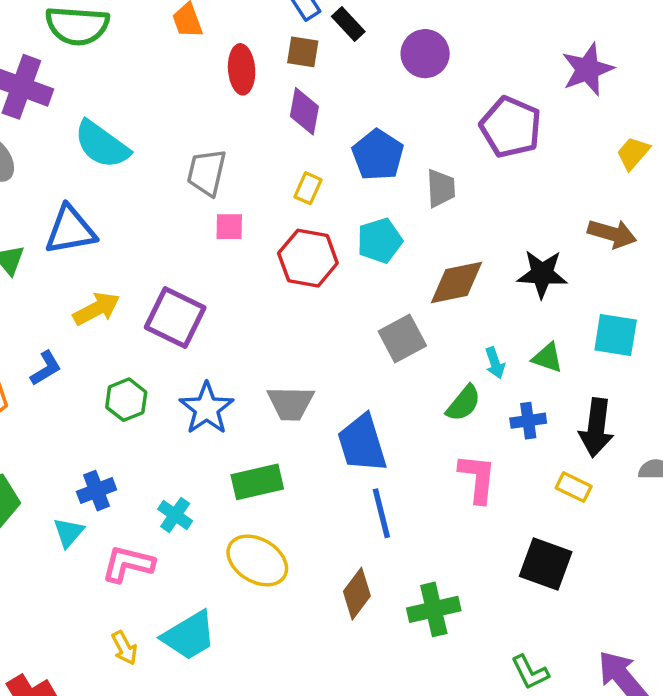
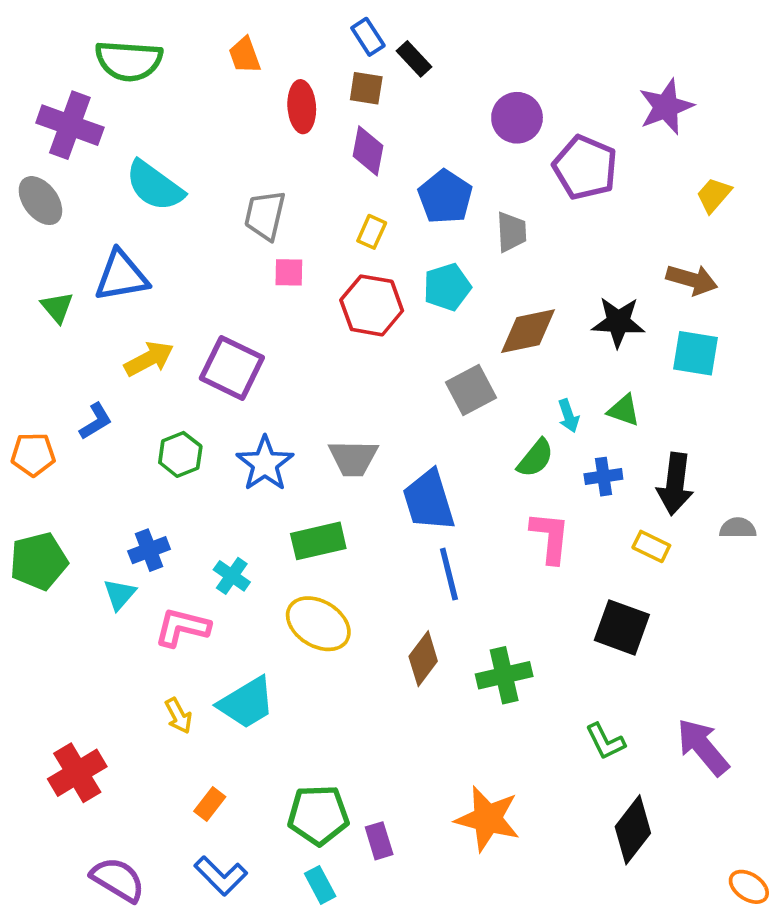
purple circle: (425, 54) -> (517, 118), moved
cyan square: (616, 335) -> (695, 353), moved

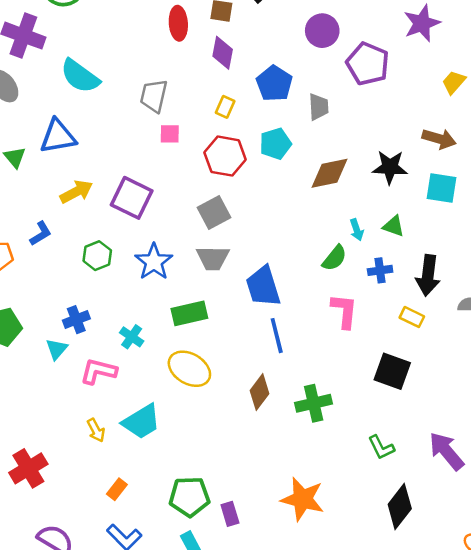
gray square: (471, 390) -> (214, 213), moved

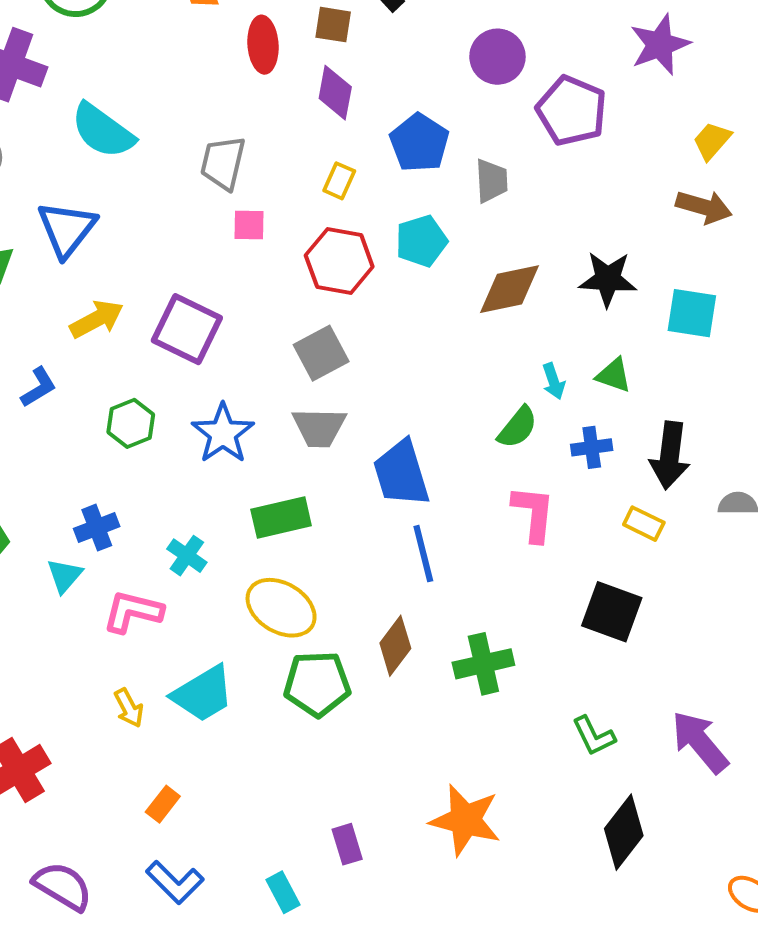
blue triangle: (58, 136) -> (67, 229), turned -42
brown arrow: (439, 139) -> (704, 207), moved
green pentagon: (189, 497) -> (317, 684), moved

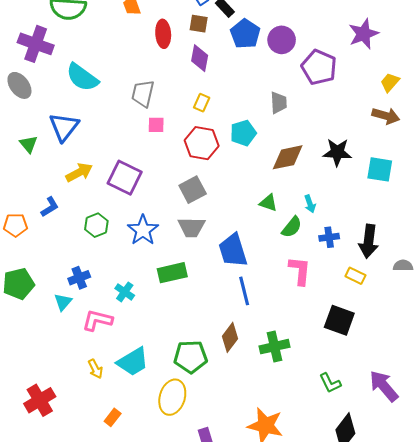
blue pentagon: (419, 143) -> (245, 34), moved
green triangle: (614, 375) -> (268, 203), moved
yellow ellipse: (281, 608) -> (172, 397), moved, turned 76

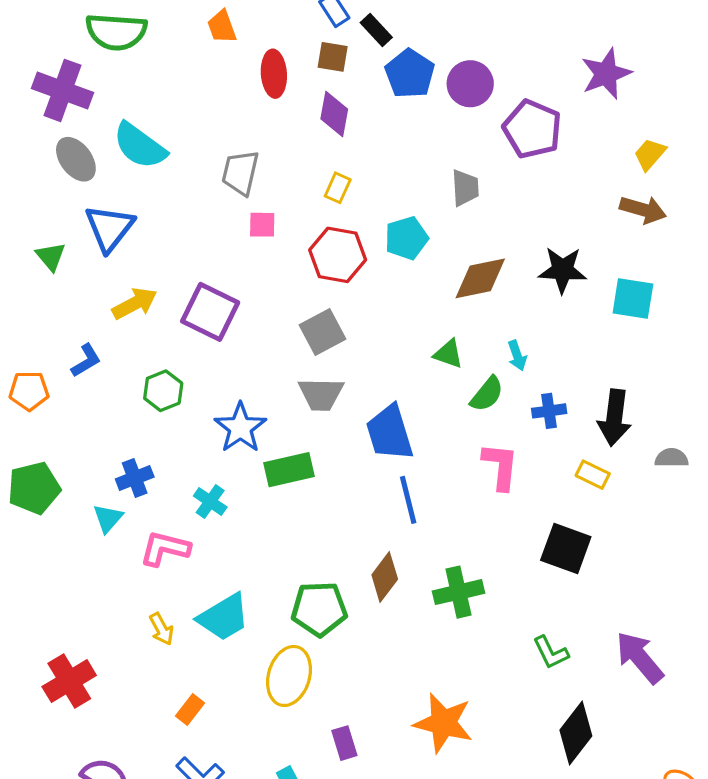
gray ellipse: (19, 85) -> (76, 159), moved
blue star: (143, 230) -> (240, 428), moved

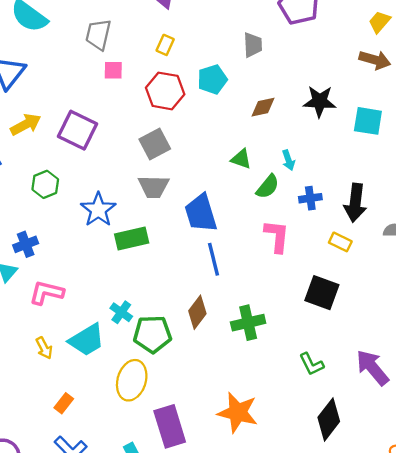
brown diamond: (480, 278) -> (263, 107), size x0.7
cyan cross: (210, 501) -> (121, 312), moved
purple rectangle: (344, 743) -> (170, 426), size x1.8

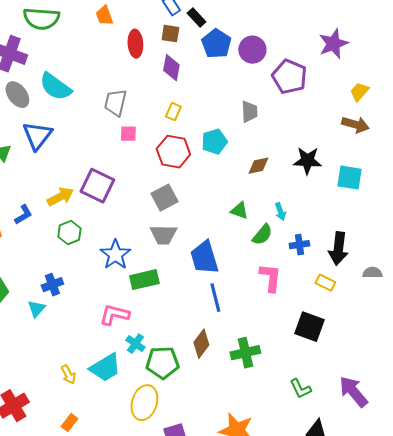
yellow arrow: (26, 124) -> (60, 197), moved
pink L-shape: (46, 293) -> (114, 315), moved
orange rectangle: (64, 403) -> (69, 423), moved

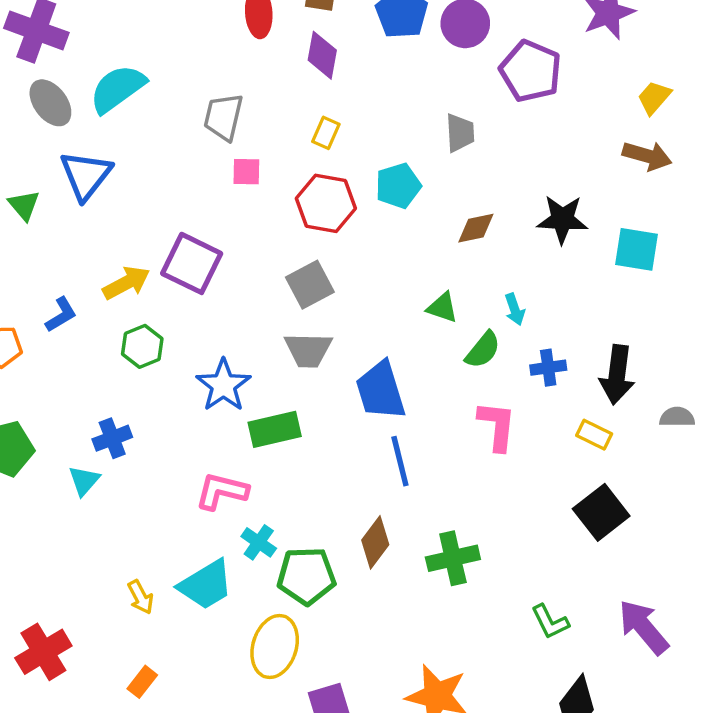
cyan semicircle: (55, 87) -> (118, 89), turned 108
black square: (309, 327) -> (601, 512), moved, turned 32

